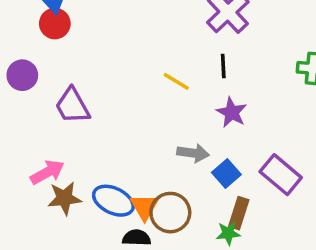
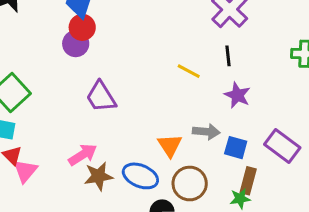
purple circle: (22, 75) -> (76, 44), moved
blue square: (226, 173) -> (236, 148), turned -30
orange triangle: (144, 207) -> (170, 145), moved

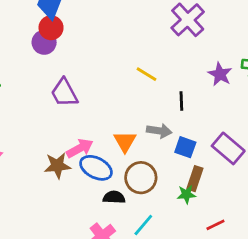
black line: (228, 56) -> (181, 101), moved
purple star: (237, 95) -> (220, 74), moved
pink arrow: (83, 155) -> (80, 148), moved

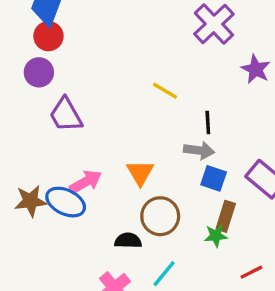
purple circle: (44, 42) -> (39, 72), moved
purple star: (220, 74) -> (256, 69), moved
gray arrow: (159, 131) -> (199, 150), moved
brown star: (57, 166) -> (30, 201), moved
blue ellipse: (96, 168) -> (66, 202), moved

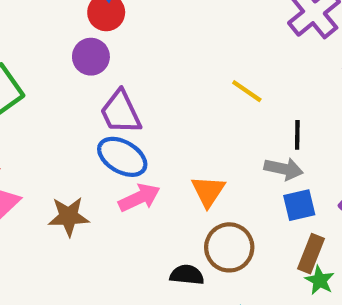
blue square: (214, 178) -> (299, 205), turned -36
blue ellipse: (66, 202) -> (122, 157), moved
green star: (216, 236) -> (320, 280), moved, turned 30

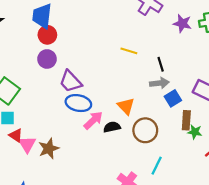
brown star: (69, 216) -> (49, 148), moved
black semicircle: (187, 275) -> (112, 127), moved

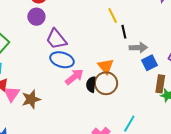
yellow line: (129, 51) -> (113, 16), turned 42
black line: (161, 64) -> (124, 32), moved
black semicircle: (112, 127) -> (91, 84), turned -77
brown circle: (145, 130) -> (106, 83), moved

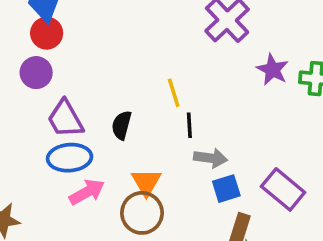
blue ellipse: (62, 60) -> (70, 158), turned -30
black semicircle: (91, 84) -> (122, 125), moved

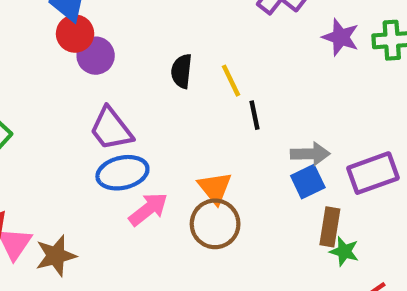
purple circle: (36, 73) -> (96, 56), moved
black semicircle: (122, 125) -> (182, 71), moved
gray arrow: (211, 158) -> (310, 154), moved
purple rectangle: (283, 189) -> (373, 173), turned -51

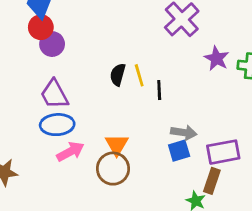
black semicircle: (182, 71) -> (118, 75), moved
black line: (255, 115) -> (159, 90), moved
brown rectangle: (330, 227) -> (212, 181), moved

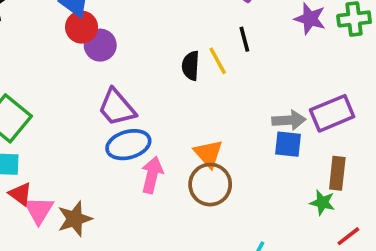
black line: (159, 90) -> (244, 39), moved
blue square: (179, 151) -> (288, 144), turned 35
pink arrow: (70, 152) -> (152, 175), turned -36
purple rectangle: (223, 152) -> (332, 113), moved

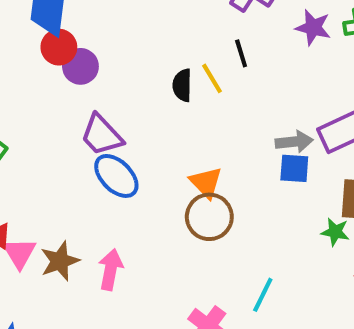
blue ellipse: (128, 145) -> (116, 176), turned 63
pink arrow: (152, 175) -> (111, 270), moved

